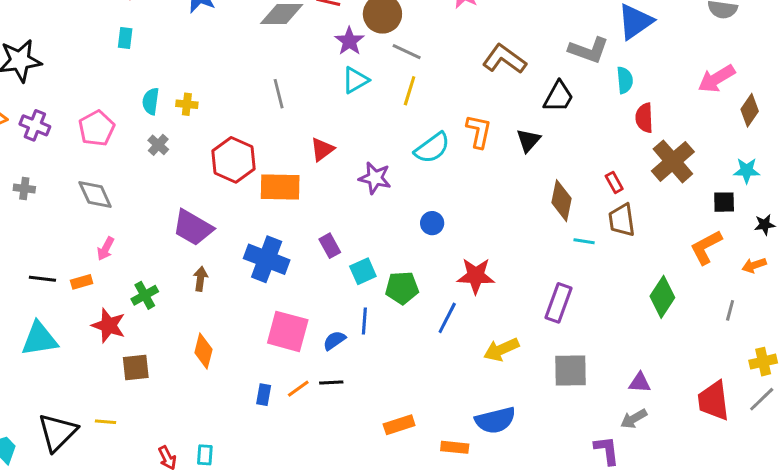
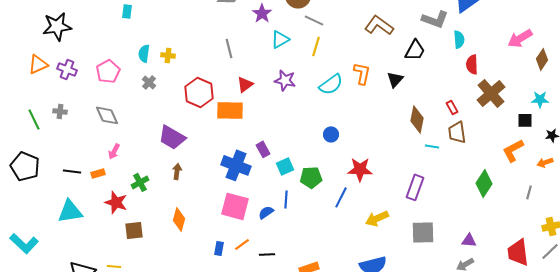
purple star: (349, 41) -> (262, 13), moved
red triangle: (322, 149) -> (245, 84), moved
purple star: (375, 178) -> (285, 80), moved
blue cross: (267, 259) -> (236, 165), moved
black line: (331, 383) -> (267, 254), moved

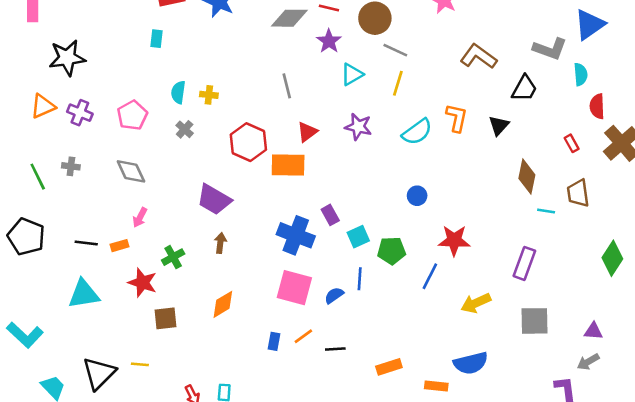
red rectangle: (452, 107) -> (572, 143), moved
orange diamond: (179, 219) -> (223, 304), turned 45

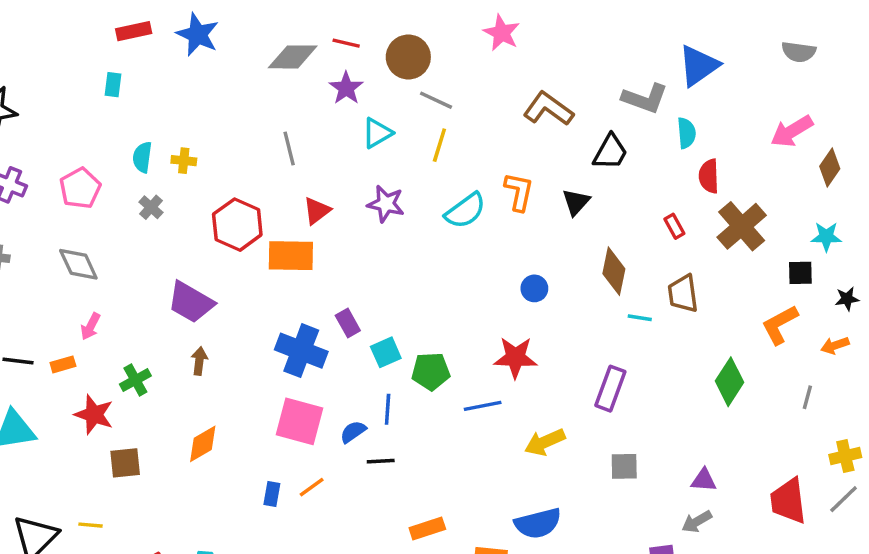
blue circle: (417, 196) -> (534, 288), moved
blue line: (430, 276) -> (483, 406), turned 52
gray square: (535, 321) -> (624, 466), size x0.7
black line: (335, 349) -> (381, 461), moved

